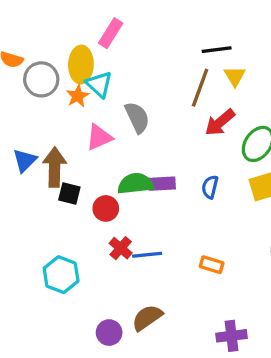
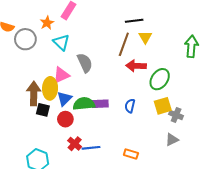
yellow ellipse: (81, 65) -> (50, 88), moved
orange star: (78, 96) -> (47, 23), moved
red arrow: (220, 122) -> (136, 66), turned 42
blue triangle: (25, 160) -> (64, 99), moved

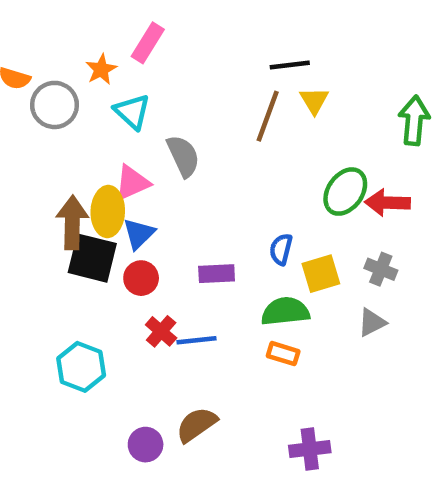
red arrow: (136, 66) -> (387, 203), moved
green semicircle: (84, 104) -> (285, 311), moved
purple rectangle: (100, 104) -> (217, 274), moved
yellow square: (163, 106) -> (321, 274), moved
black square: (43, 110) -> (92, 258), size x1.6

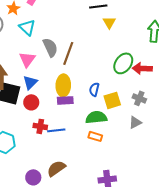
brown line: (268, 116) -> (68, 53), moved
pink triangle: (132, 183) -> (27, 59), turned -30
yellow ellipse: (108, 211) -> (63, 85), moved
red cross: (161, 331) -> (40, 126), turned -32

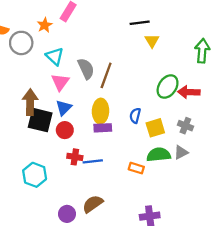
cyan triangle: (27, 27) -> (55, 56), moved
green semicircle: (96, 117) -> (159, 155), moved

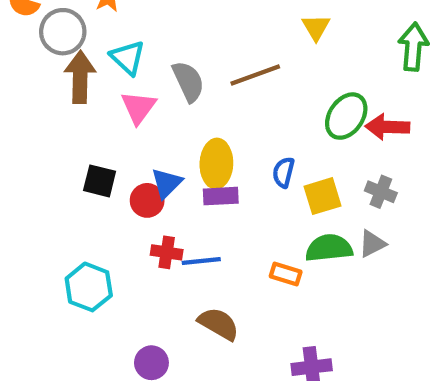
brown line: (106, 75) -> (255, 75), moved, turned 50
brown arrow: (30, 102) -> (80, 77), moved
blue triangle: (64, 108) -> (167, 183), moved
black square: (40, 120) -> (100, 181), size x0.7
brown semicircle: (93, 204) -> (219, 324), moved, turned 65

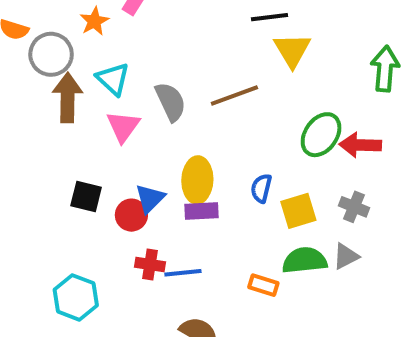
yellow triangle: (316, 27) -> (292, 50), size x1.4

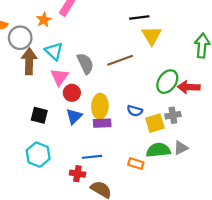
blue semicircle: (261, 188) -> (135, 111), turned -88
gray cross: (354, 207) -> (173, 115), moved, turned -32
red circle: (131, 215) -> (72, 93), moved
red cross: (150, 265) -> (77, 174), moved
cyan hexagon: (76, 297) -> (38, 155), moved

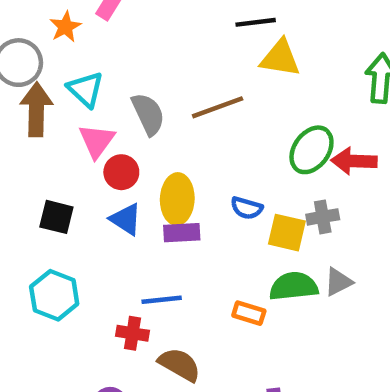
yellow triangle: (152, 36) -> (280, 58), turned -50
blue triangle: (74, 116) -> (126, 219), turned -42
yellow square: (155, 123) -> (287, 233), turned 30

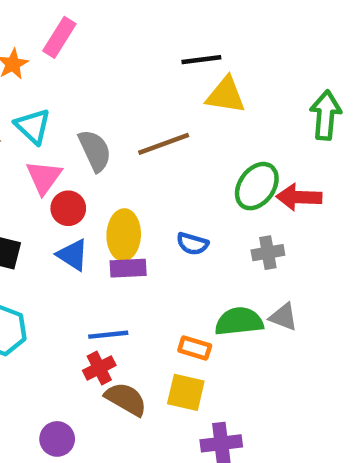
yellow square: (287, 233) -> (186, 392), moved
gray triangle: (338, 282) -> (283, 317), turned 48
red cross: (133, 333) -> (99, 368), moved, turned -36

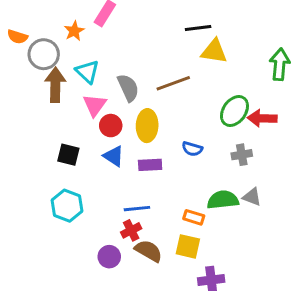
yellow ellipse: (124, 235) -> (147, 126), moved
purple circle: (57, 439) -> (109, 257), moved

